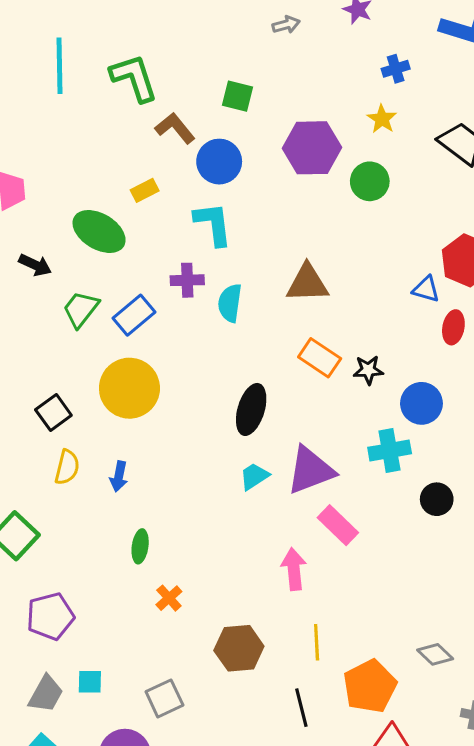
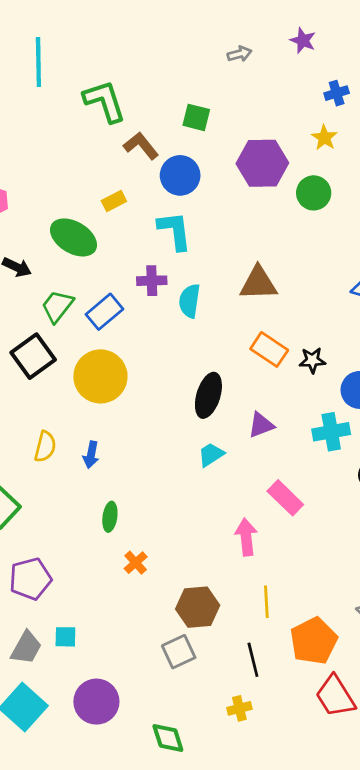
cyan line: (59, 66) -> (38, 62), moved
black square: (53, 413) -> (33, 356), moved, size x1.4
purple triangle: (310, 470) -> (261, 425), moved, size x0.6
gray square: (164, 698) -> (179, 652), moved

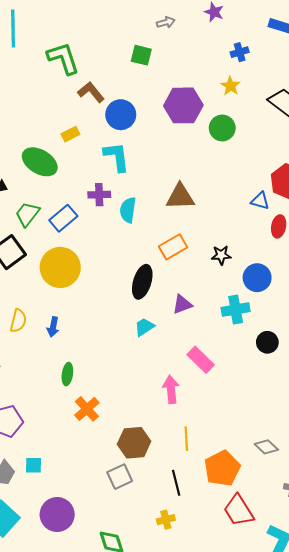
green square: (196, 117) -> (141, 55), moved
orange rectangle: (269, 349) -> (173, 247), moved, turned -64
orange cross: (136, 563) -> (87, 409), size x1.4

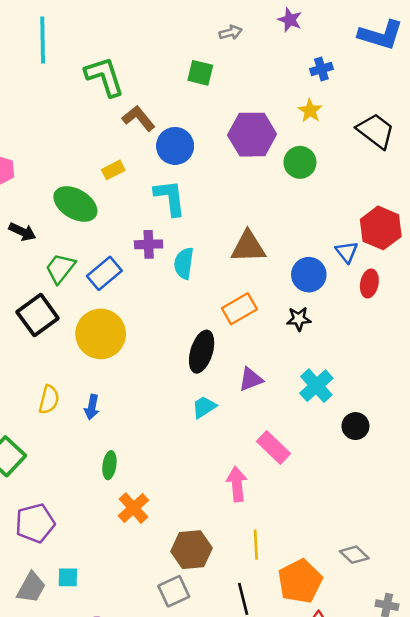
blue triangle: (260, 201) -> (347, 252), turned 36
blue circle: (257, 278) -> (309, 275), moved
cyan cross: (236, 309) -> (316, 386), turned -32

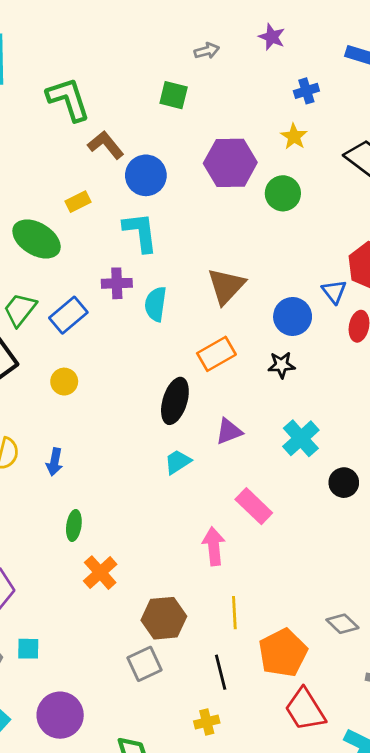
brown triangle: (248, 247) -> (226, 286), turned -45
yellow circle: (101, 334) -> (64, 382), size x0.5

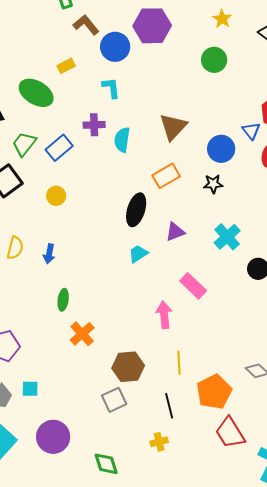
purple hexagon: (230, 163) -> (152, 26), moved
cyan L-shape: (140, 232) -> (111, 88), size x0.7

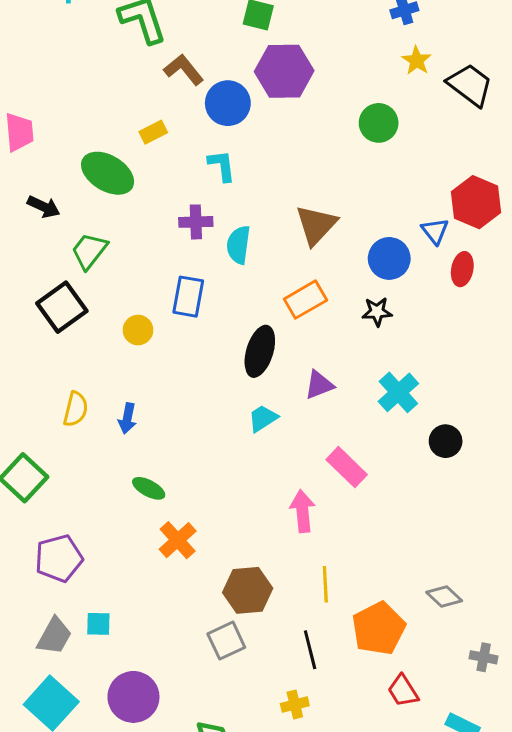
yellow star: (222, 19) -> (417, 61), moved
blue rectangle: (59, 148) -> (188, 297), moved, turned -40
green ellipse: (63, 300) -> (149, 488), turned -70
red trapezoid: (230, 433) -> (403, 691), size x0.7

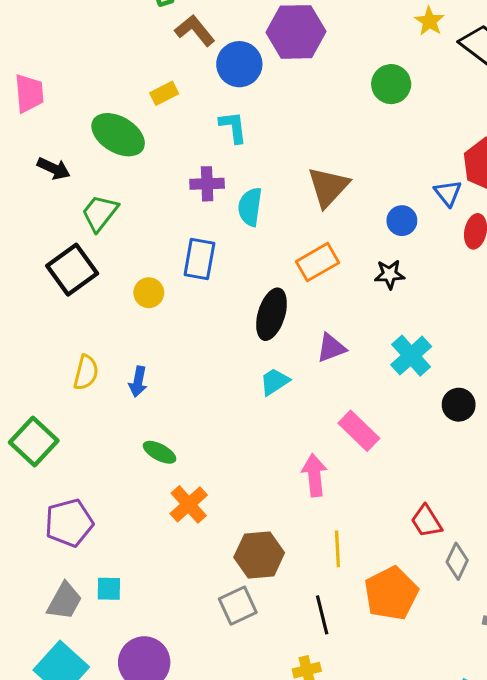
blue circle: (389, 258) -> (402, 221), size x0.7
gray diamond: (444, 596) -> (457, 561), turned 72
red trapezoid: (403, 691) -> (426, 521), moved

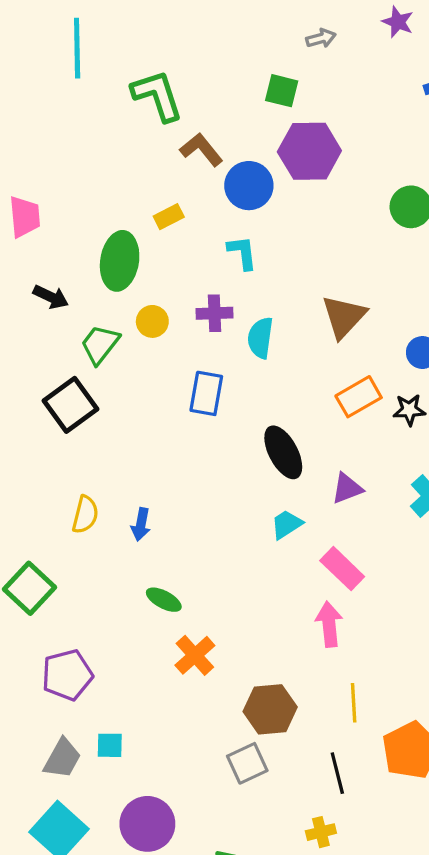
green ellipse: (118, 135) -> (120, 261), turned 68
orange rectangle: (318, 262) -> (359, 397), moved
yellow circle: (149, 293) -> (152, 321), moved
black ellipse: (271, 314) -> (283, 452), turned -45
pink rectangle: (359, 431) -> (342, 569), moved

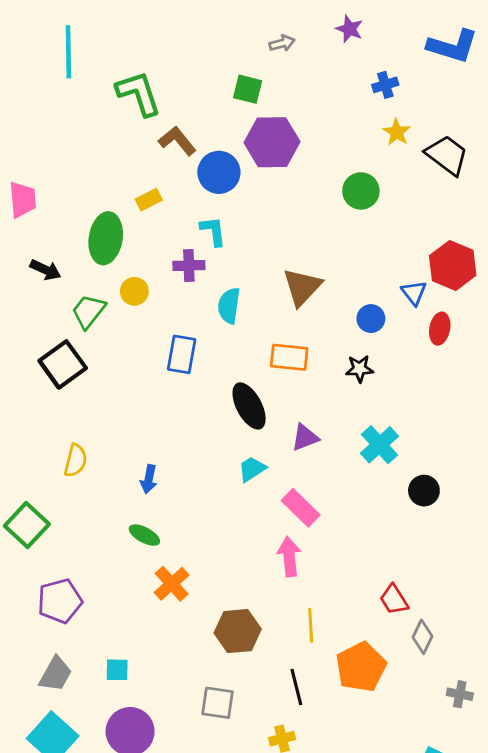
purple cross: (215, 313) -> (189, 265), moved
orange rectangle: (359, 397) -> (289, 357), moved, turned 36
blue arrow: (141, 524) -> (149, 479), moved
cyan square: (110, 745) -> (117, 670), moved
gray square: (247, 763) -> (218, 703), moved, turned 33

